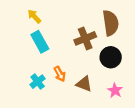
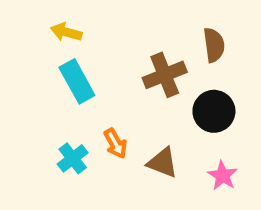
yellow arrow: (34, 16) -> (66, 32), turned -32
brown semicircle: (111, 23) -> (214, 45), size x0.7

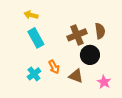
brown semicircle: (214, 45) -> (100, 31), moved
black circle: (214, 111) -> (90, 55), moved

